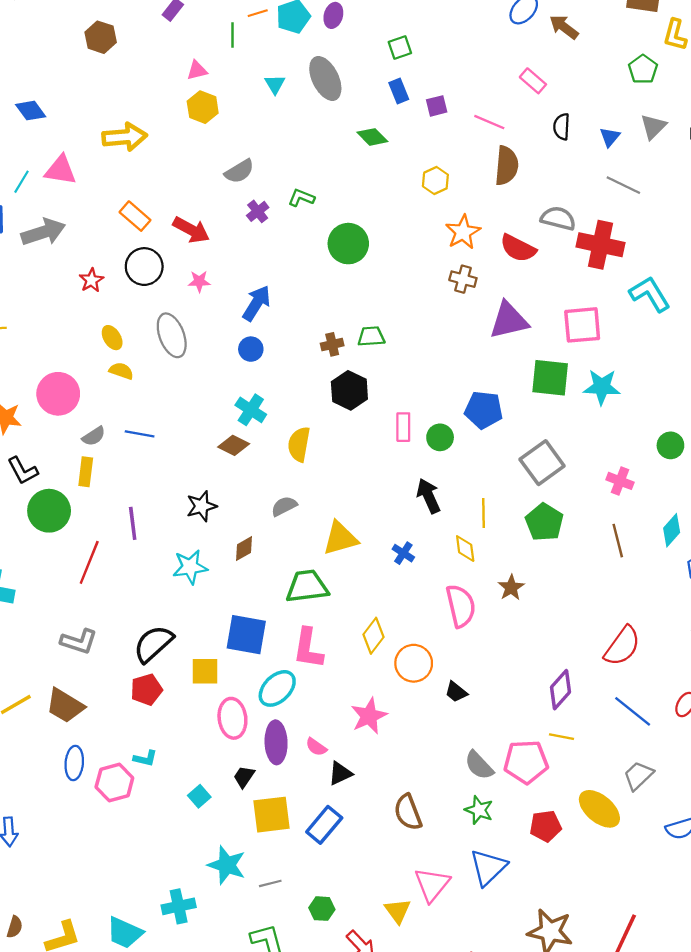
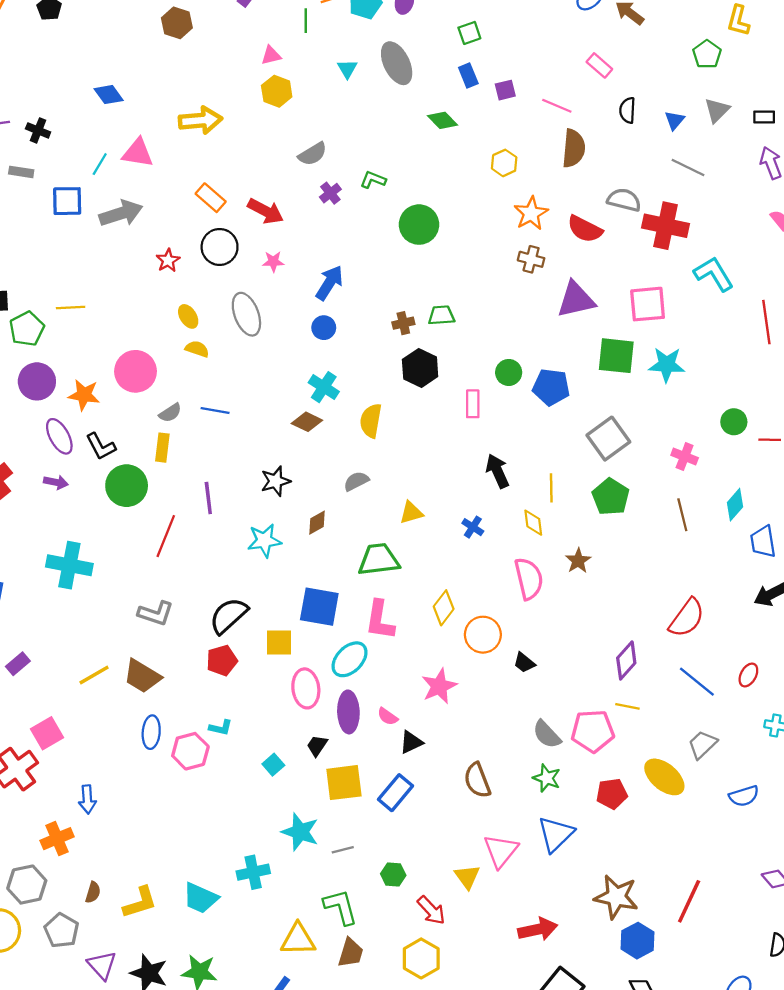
green circle: (440, 437) -> (509, 372), moved
yellow triangle: (340, 538) -> (411, 513), size x0.7

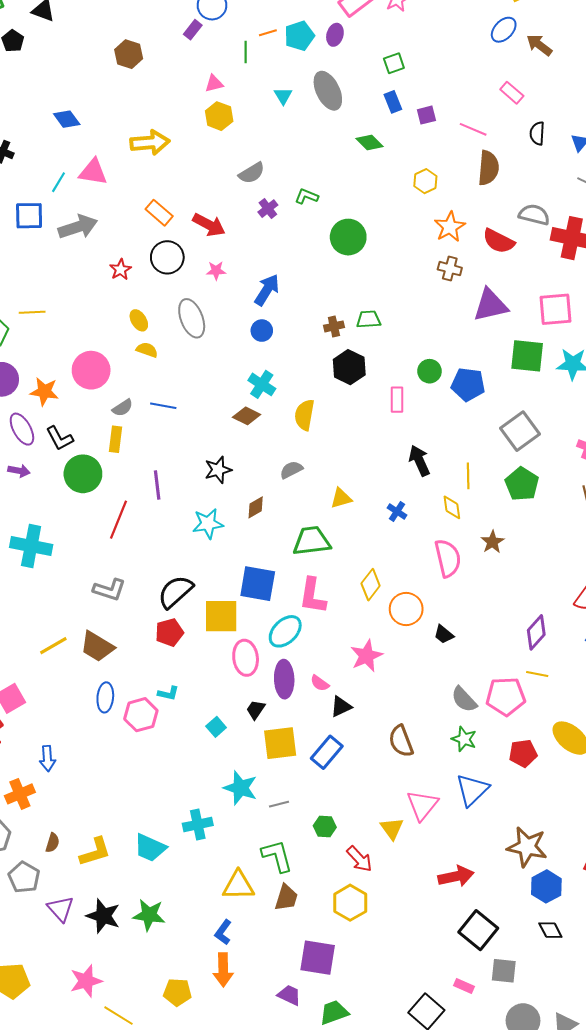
yellow square: (279, 643) -> (221, 616), size x1.4

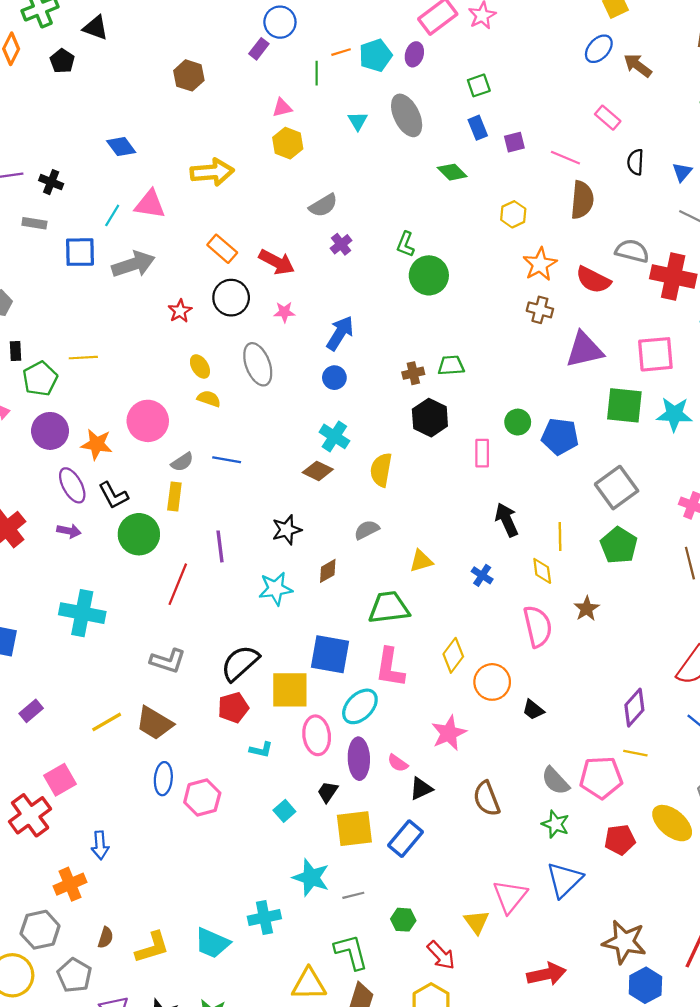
green L-shape: (307, 196) -> (406, 244), moved, turned -90
cyan L-shape: (168, 693) -> (261, 750), moved
brown semicircle: (401, 741) -> (487, 799), moved

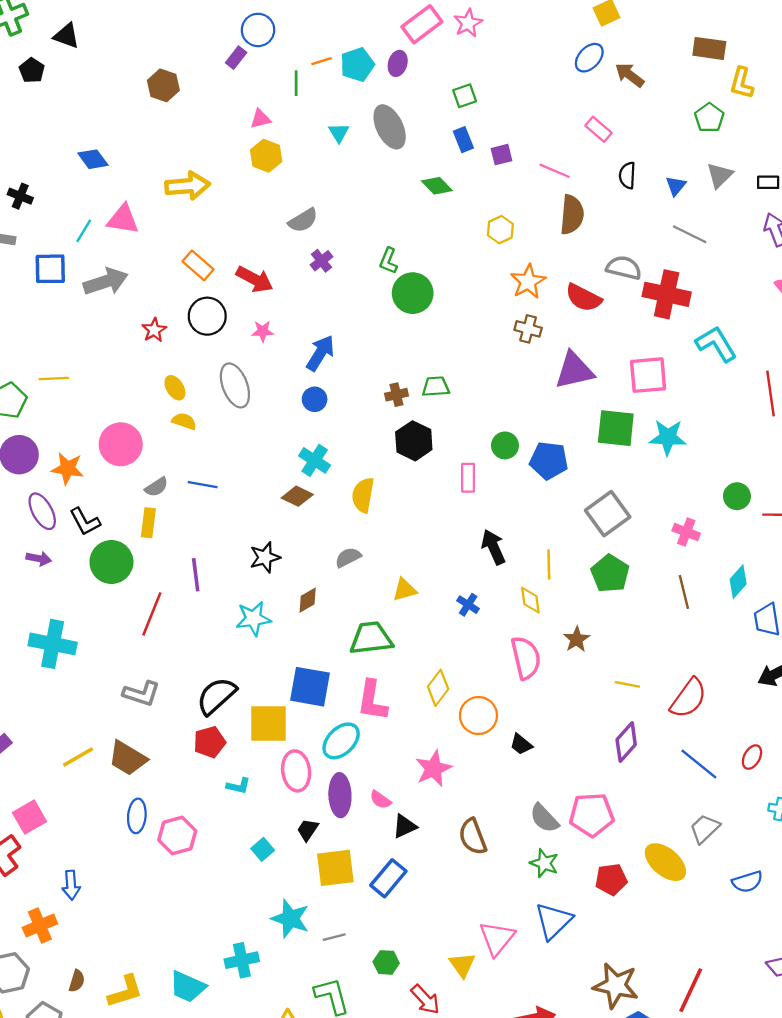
yellow line: (635, 753) -> (627, 684), moved

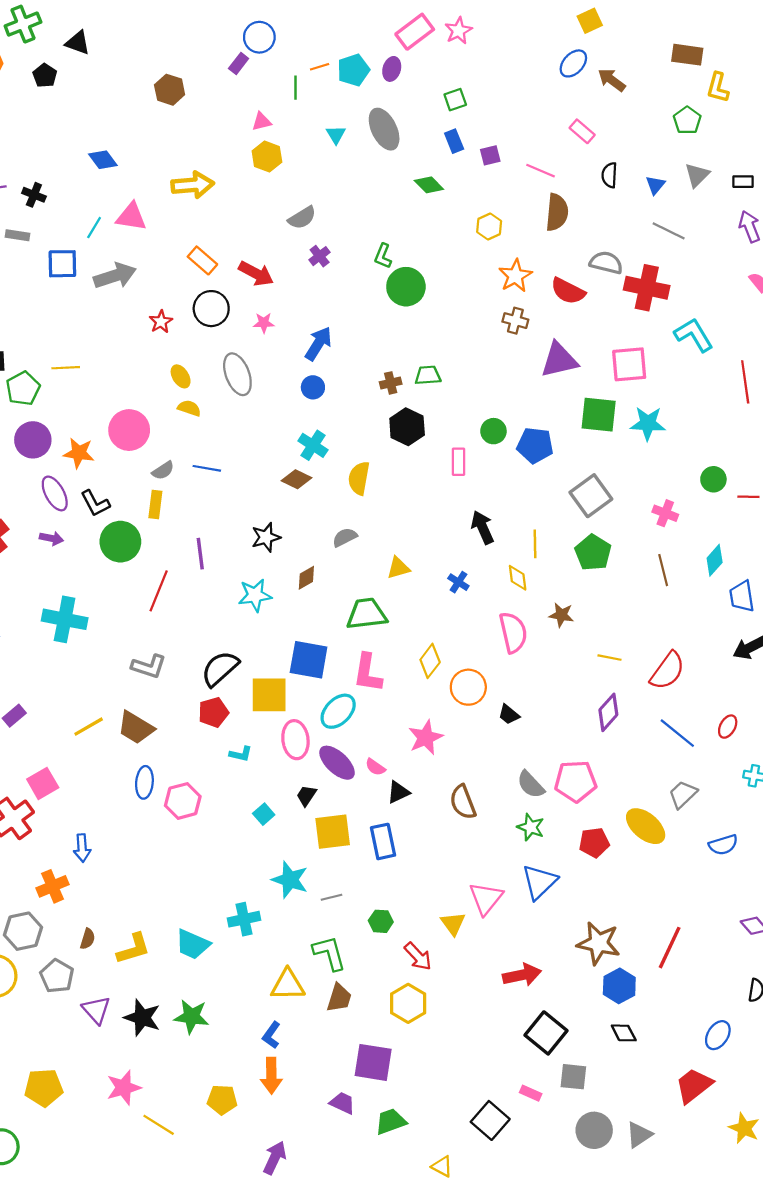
brown star: (577, 639) -> (561, 615), turned -30
purple ellipse: (340, 795) -> (337, 763), turned -45
blue rectangle: (388, 878) -> (383, 841), turned -52

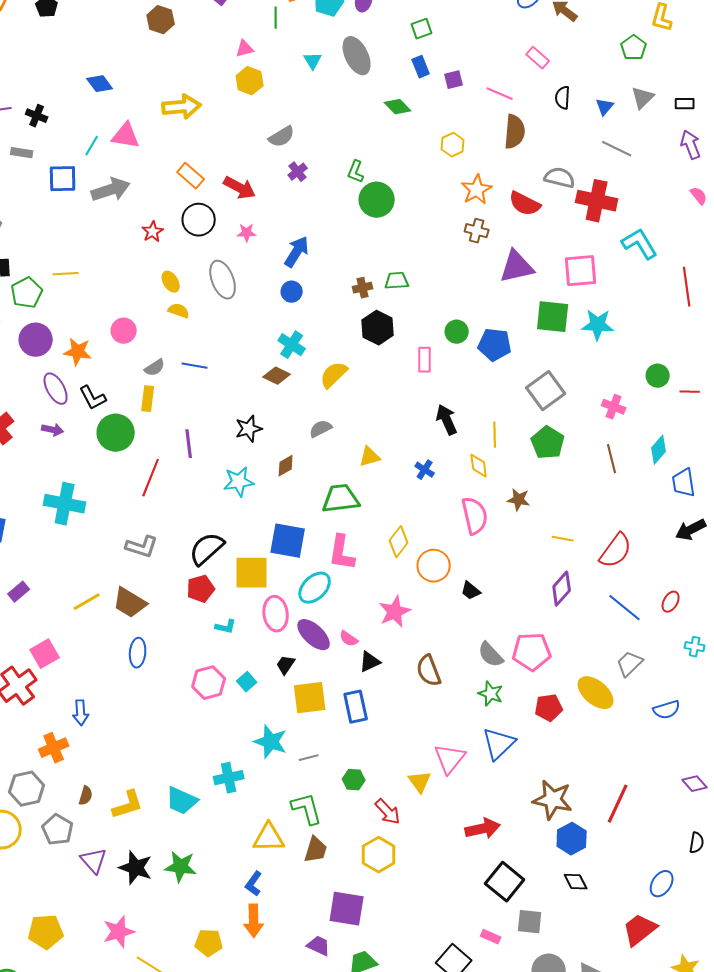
pink circle: (129, 430) -> (124, 331), size x0.7
yellow semicircle: (359, 478) -> (334, 375), turned 36
pink hexagon: (183, 801) -> (209, 683), moved

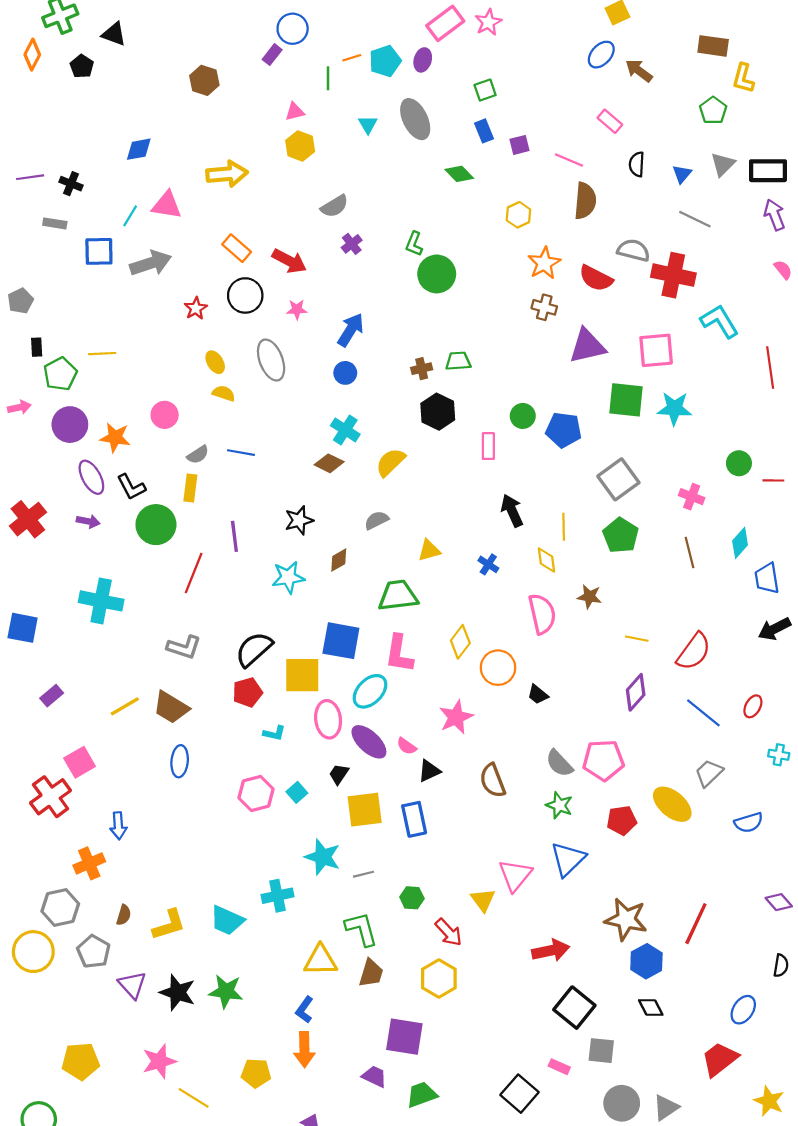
blue diamond: (100, 84) -> (139, 149), turned -64
black rectangle: (685, 104) -> (768, 171), size x1.8

